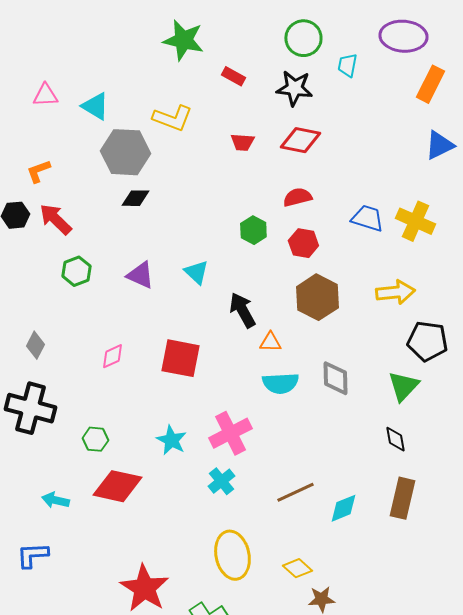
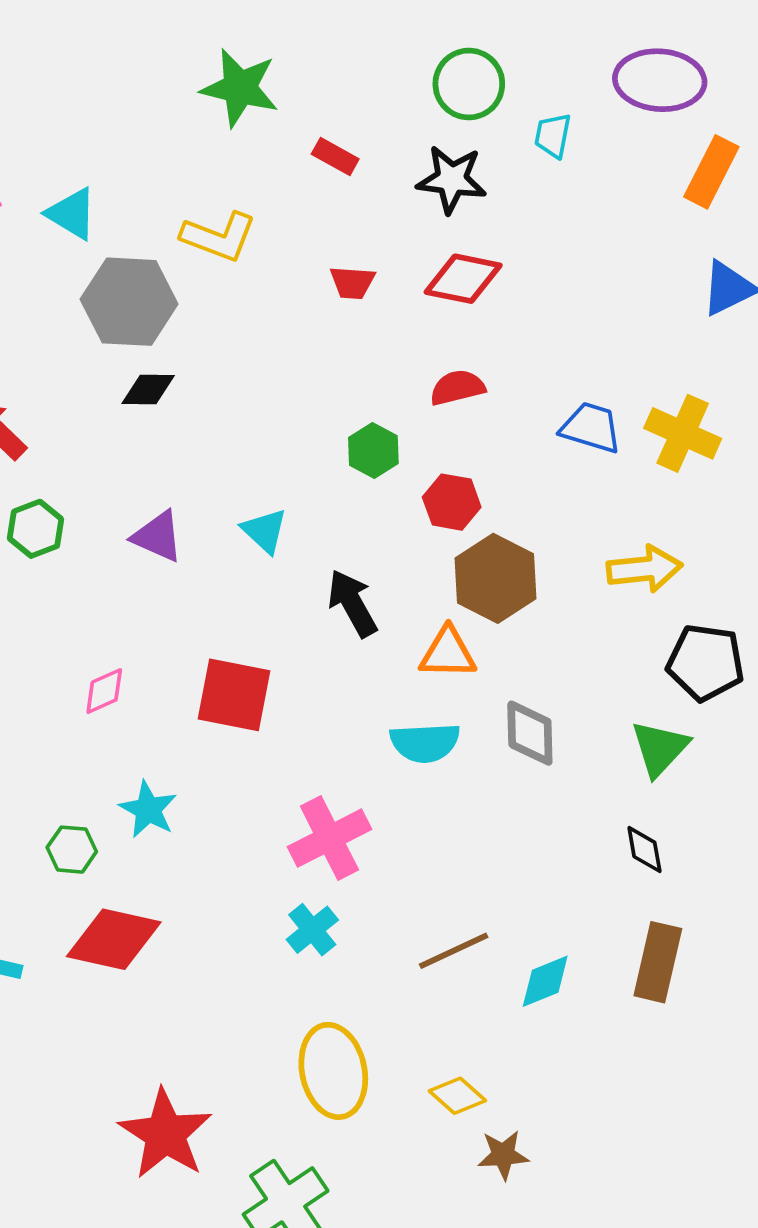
red hexagon: (303, 243) -> (452, 502), moved
orange triangle: (270, 342) -> (448, 653), moved, size x1.4
cyan star: (171, 440) -> (148, 809), moved

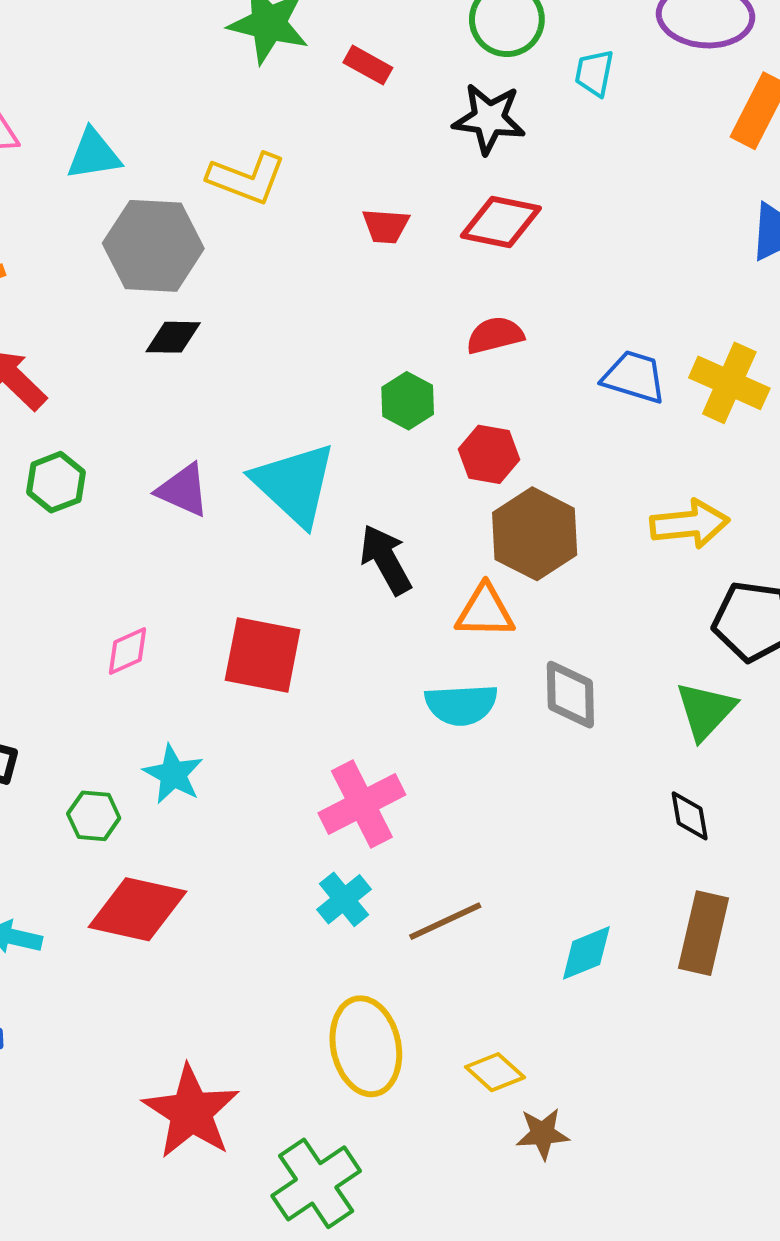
red rectangle: (335, 157) -> (368, 65), moved
cyan triangle: (72, 214) -> (94, 154), turned -40
cyan triangle: (265, 531) -> (294, 484), size x1.8
brown line: (454, 951) -> (445, 921), moved

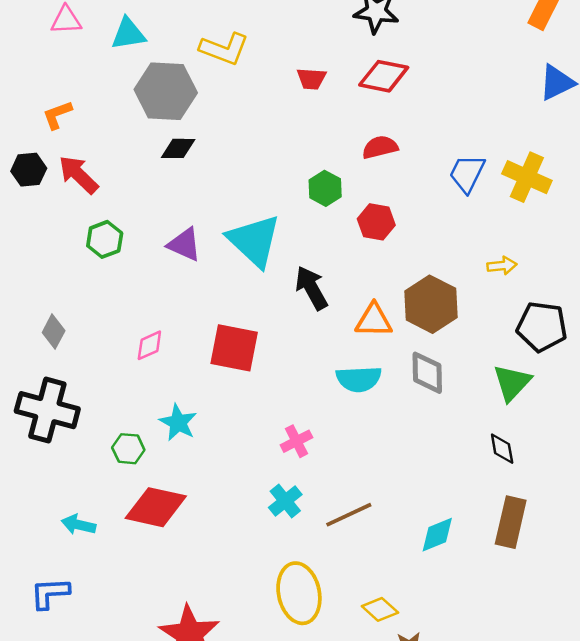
blue trapezoid: (634, 377) -> (467, 173), turned -81
yellow arrow: (690, 524) -> (502, 266), size x0.6
brown hexagon: (535, 534) -> (431, 304), moved
pink cross: (362, 804) -> (296, 441), size x0.6

